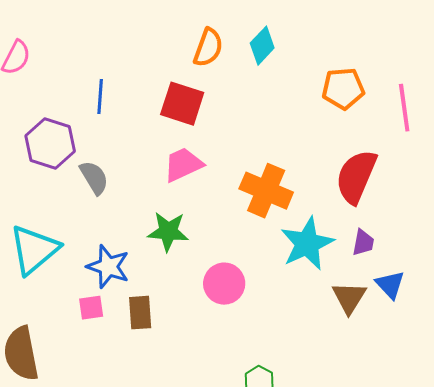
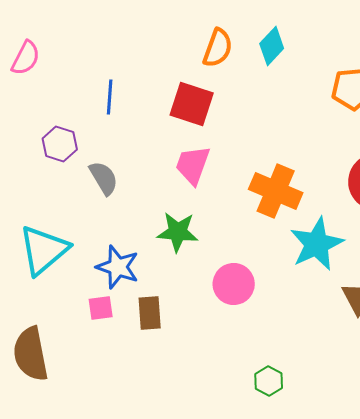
purple hexagon: (50, 144) -> (60, 144), size x0.7
pink trapezoid: (183, 165) -> (193, 165), turned -45

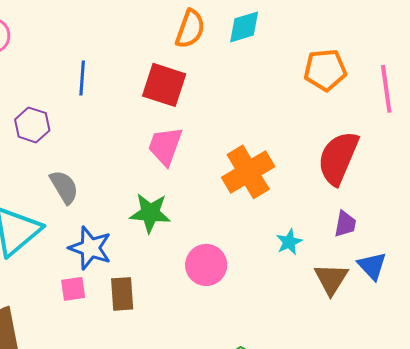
cyan diamond: (272, 46) -> (244, 27), turned 30
gray semicircle: (104, 178) -> (64, 187), moved
orange cross: (276, 191) -> (248, 172), turned 36
cyan star: (317, 244) -> (289, 242), moved, size x0.5

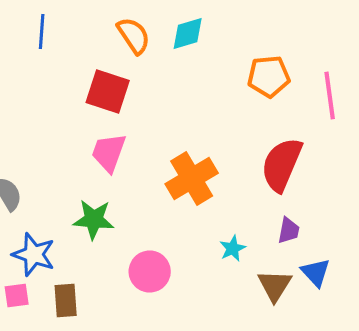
orange semicircle: (190, 29) -> (134, 36), turned -54
blue line: (82, 78) -> (42, 32), moved

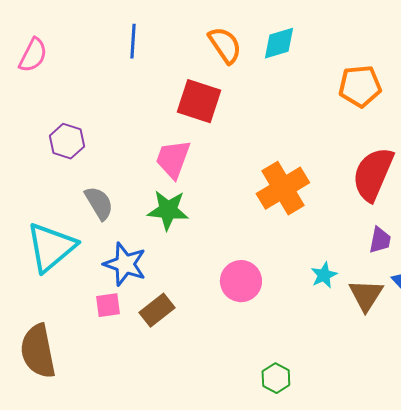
pink trapezoid: (109, 152) -> (173, 159), moved
green star: (94, 220) -> (168, 210), moved
cyan star: (233, 248) -> (324, 275), moved
brown rectangle: (66, 300) -> (157, 310), turned 56

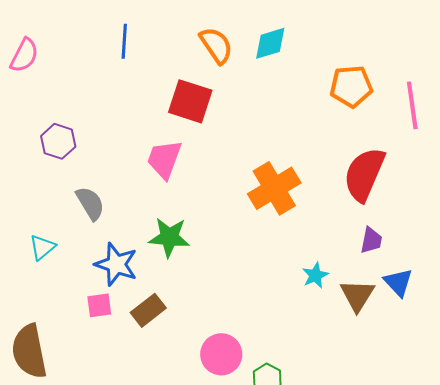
green star: (168, 210) -> (169, 237), moved
cyan triangle: (51, 247) -> (42, 247), size x0.5
pink circle: (241, 281) -> (221, 354), moved

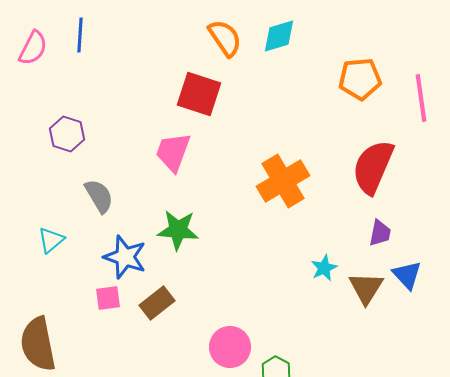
blue line: (124, 41) -> (80, 35), moved

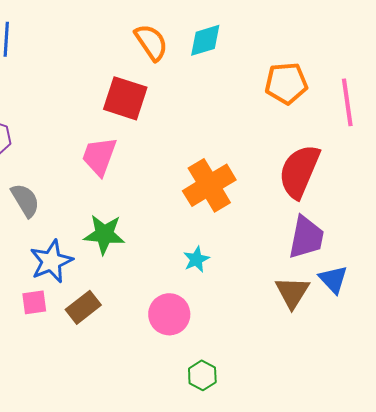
purple trapezoid: (380, 233) -> (306, 237), size x1.6
blue star: (125, 257) -> (51, 261), turned 30
cyan star: (324, 268) -> (196, 259), moved
pink circle: (230, 347) -> (169, 314), moved

